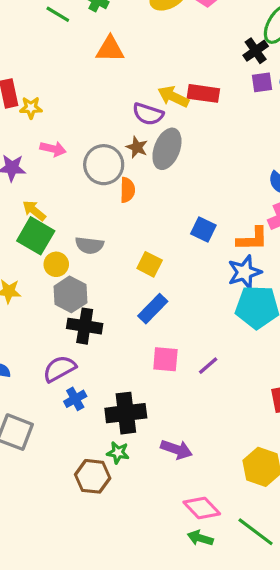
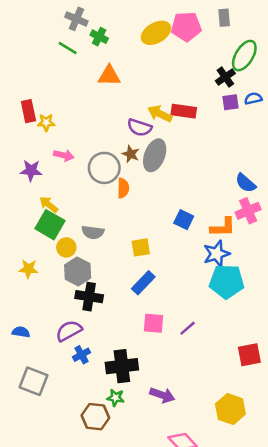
yellow square: (150, 264) -> (141, 247), turned -36

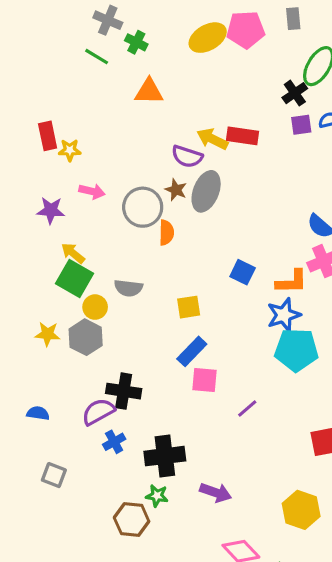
gray hexagon: (78, 271) -> (86, 337), moved
black cross: (89, 297) -> (124, 391), moved
pink square: (153, 323) -> (204, 380), moved
gray square: (34, 381) -> (54, 475), size x0.7

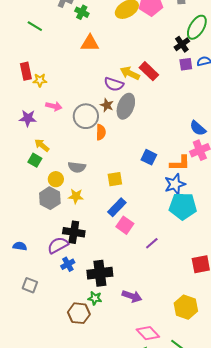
green line: (97, 57) -> (35, 26), moved
red rectangle: (243, 136) -> (149, 71), turned 36
green square: (74, 279) -> (35, 160), moved, size x0.6
yellow star: (48, 334) -> (76, 196), moved
pink square: (204, 380) -> (125, 225), turned 30

